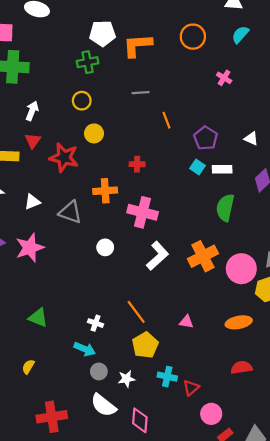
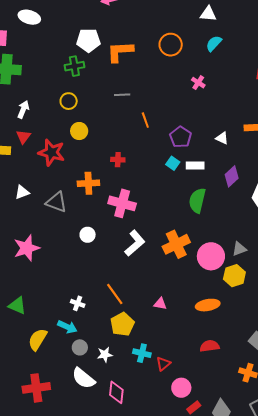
pink star: (30, 248) -> (27, 248), moved
green triangle: (38, 318) -> (17, 306), moved
yellow semicircle: (28, 367) -> (38, 339), moved, size x1.6

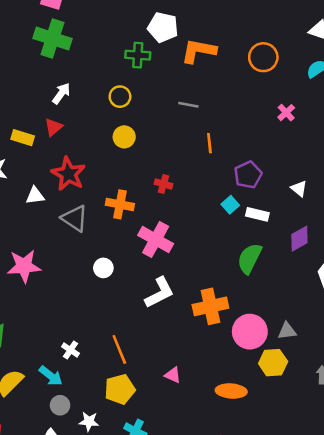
red star: (52, 152) -> (68, 174), moved

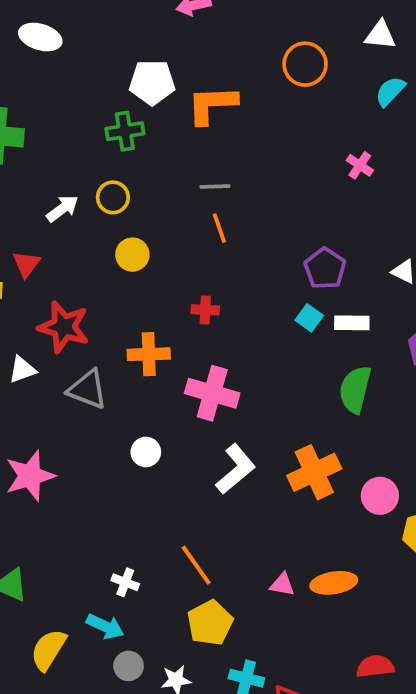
orange circle: (263, 57) -> (305, 64), moved
white arrow: (61, 93) -> (62, 209), moved, turned 30
orange line: (209, 143) -> (219, 228), moved
pink circle: (250, 332) -> (380, 496), size x0.7
orange ellipse: (231, 391) -> (334, 583), moved

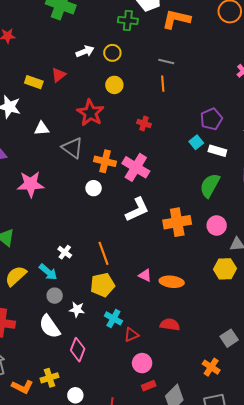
red star: (64, 327) -> (90, 113), moved
orange cross: (149, 354) -> (105, 161), moved
pink circle: (380, 496) -> (217, 226), moved
red semicircle: (375, 666) -> (170, 325), moved

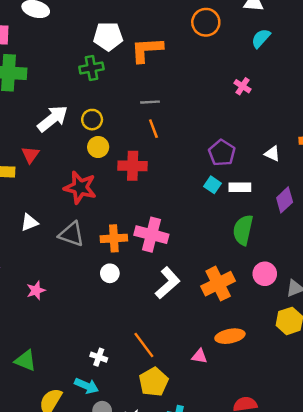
white arrow: (85, 51) -> (53, 119), size x1.5
yellow circle: (112, 53) -> (92, 120), moved
red cross: (144, 124) -> (133, 166), moved, size x1.6
pink star: (31, 184) -> (36, 290), size x0.6
orange ellipse: (172, 282) -> (230, 336), moved

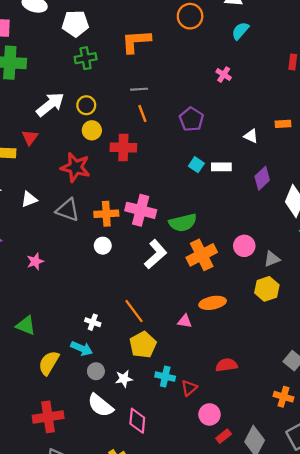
white pentagon: (108, 36) -> (75, 24), moved
purple pentagon: (222, 153) -> (191, 119), moved
green semicircle: (243, 230) -> (183, 223), moved, turned -116

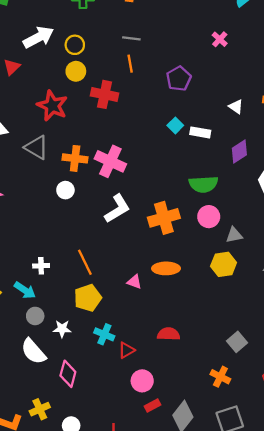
green semicircle: (183, 223) -> (203, 184), moved
white cross: (93, 322) -> (41, 266), turned -32

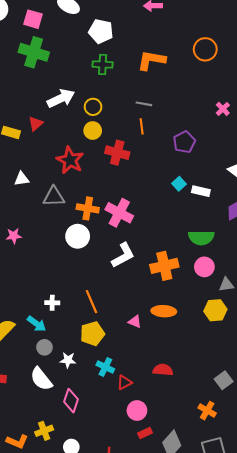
gray triangle: (37, 147) -> (54, 197), turned -35
white circle: (65, 190) -> (78, 236), size x1.5

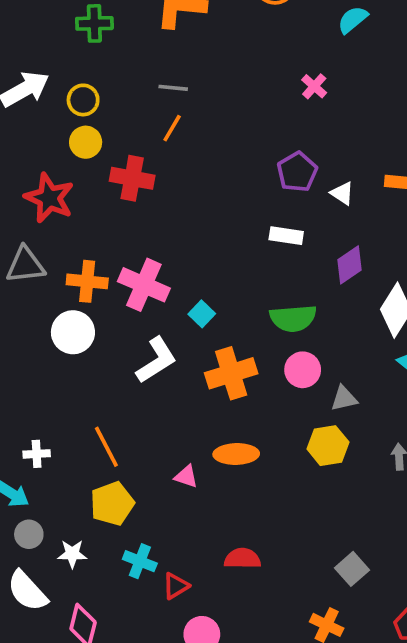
orange line: (142, 126) -> (172, 128), turned 42
purple pentagon: (184, 142) -> (297, 172), moved
cyan square: (179, 184) -> (202, 314), moved

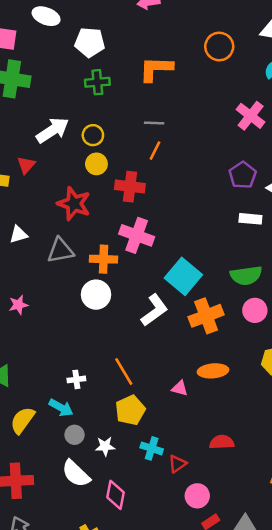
pink cross: (314, 86) -> (251, 116), size x1.6
white rectangle: (286, 236) -> (250, 219), moved
pink cross: (144, 285) -> (137, 235), moved
cyan square: (202, 314) -> (183, 276), size x2.0

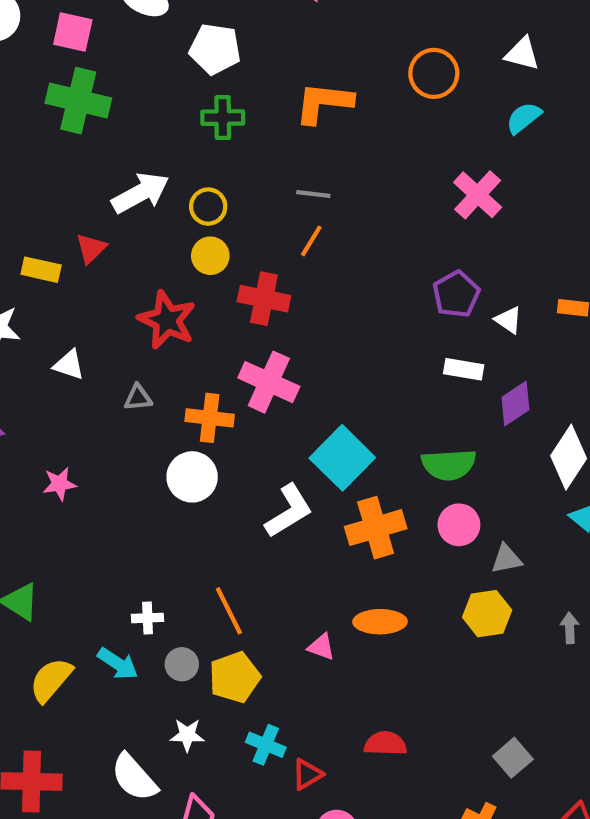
white triangle: (19, 234) -> (69, 365), turned 30
gray triangle: (61, 251) -> (138, 398), size x0.6
gray circle: (75, 435) -> (182, 664), moved

